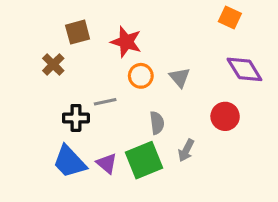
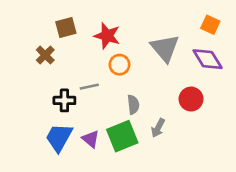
orange square: (230, 17) -> (210, 25), moved
gray triangle: (180, 77) -> (165, 48), moved, size x1.6
blue trapezoid: (69, 162) -> (59, 138), turned 72

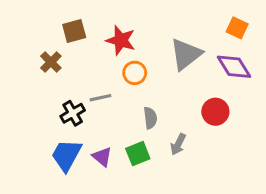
gray triangle: (165, 48) -> (186, 54), turned 32
black cross: (64, 100) -> (73, 113), turned -30
green square: (122, 136) -> (138, 154), size x0.7

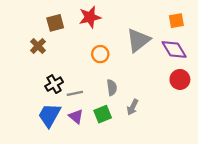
orange square: (237, 28) -> (176, 21), turned -35
red star: (121, 40) -> (90, 17), moved, turned -30
gray line: (101, 98) -> (75, 93), moved
red circle: (215, 112) -> (180, 79), moved

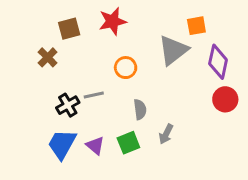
orange square: (176, 21) -> (196, 26), moved
purple diamond: (174, 49) -> (218, 62), turned 44
gray line: (75, 93) -> (94, 95), moved

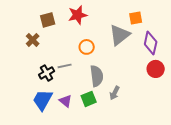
gray semicircle: (140, 109) -> (97, 76), size x1.5

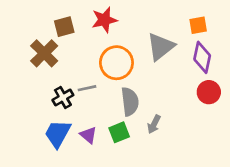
orange square: (136, 18) -> (198, 25), moved
brown cross: (33, 40) -> (44, 53), size x1.5
orange circle: (87, 47) -> (116, 63), size x1.6

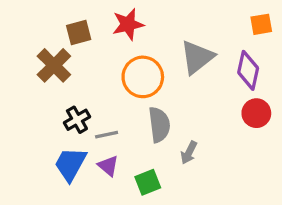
orange square: (198, 25) -> (261, 24), moved
gray line: (87, 88) -> (107, 135), moved
green square: (119, 132) -> (148, 182), moved

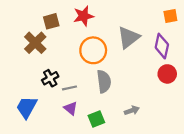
gray arrow: (189, 153) -> (132, 110), moved, turned -136
blue trapezoid: (70, 164) -> (27, 107), moved

